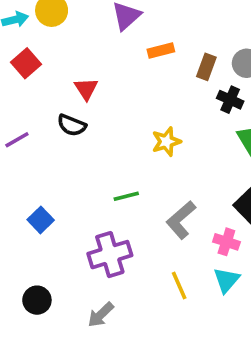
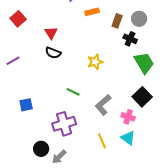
black semicircle: (72, 125) -> (53, 53), moved
green line: (126, 196) -> (73, 92), turned 40
blue square: (41, 220) -> (26, 105), turned 32
cyan triangle: (226, 280) -> (128, 138), turned -35
black circle: (37, 300) -> (41, 149), moved

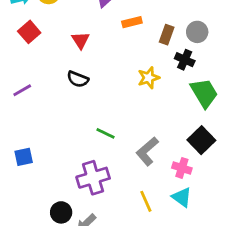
red triangle: (51, 33) -> (81, 40), moved
yellow star: (95, 62) -> (149, 78), moved
blue square: (26, 105) -> (24, 157), moved

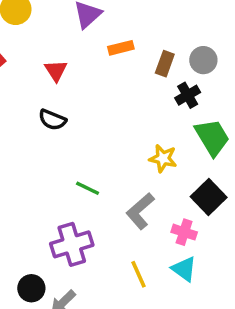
black cross: (185, 60) -> (188, 95), turned 36
yellow star: (149, 78) -> (163, 158), moved, turned 30

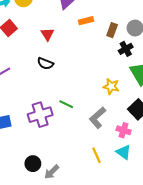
purple cross: (72, 244) -> (40, 115), moved

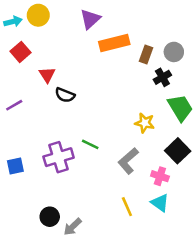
orange rectangle: (86, 21) -> (114, 43), size x1.6
red triangle: (47, 34) -> (47, 75), moved

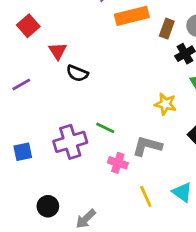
gray L-shape: (128, 161) -> (147, 146), turned 56
pink cross: (160, 176) -> (118, 163), moved
black circle: (50, 217) -> (48, 206), moved

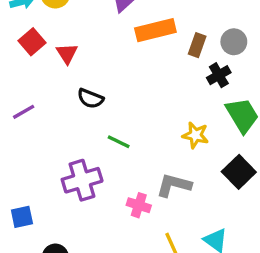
red triangle: (58, 51) -> (67, 53), moved
green line: (105, 128) -> (119, 142), moved
blue square: (23, 152) -> (22, 217), moved

